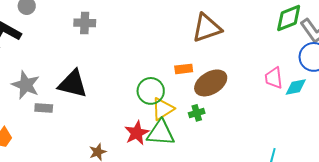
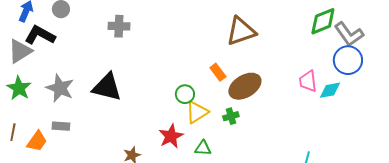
orange rectangle: (184, 69) -> (218, 72), turned 60
green circle: (151, 91) -> (185, 94), size x0.7
gray rectangle: (44, 108) -> (61, 126), moved
green triangle: (161, 133) -> (203, 148), moved, size x0.6

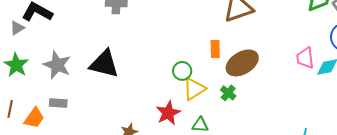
gray triangle: (20, 51) -> (17, 28), size x0.6
orange rectangle: (218, 72) -> (215, 49), turned 36
green cross: (231, 116) -> (228, 93), turned -35

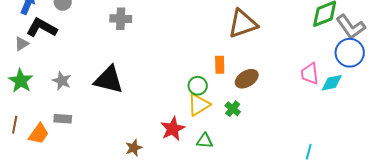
brown ellipse: (242, 63) -> (247, 79), size x0.7
gray star: (57, 65) -> (62, 81), size x0.7
green circle: (182, 71) -> (198, 86), moved

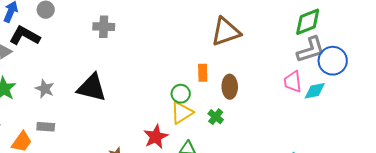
gray L-shape: (351, 27) -> (311, 50), moved, turned -72
brown ellipse: (247, 79) -> (230, 87), turned -60

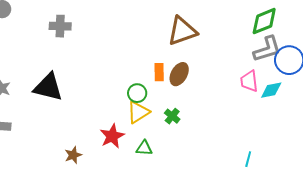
brown ellipse: (230, 87) -> (179, 74), moved, turned 30

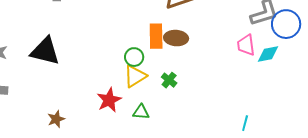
orange rectangle: (159, 72) -> (156, 36), size x1.4
brown ellipse: (179, 74) -> (176, 38), turned 65
brown star: (73, 155) -> (56, 119), moved

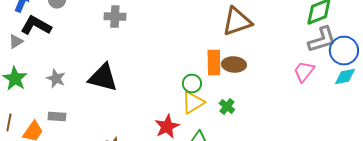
pink trapezoid: (246, 45) -> (304, 72), turned 45
cyan diamond: (268, 54) -> (345, 76), moved

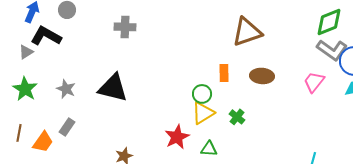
gray L-shape: (322, 40) -> (332, 50), turned 52
orange rectangle: (214, 62) -> (224, 73), size x0.7
brown ellipse: (234, 64) -> (262, 76), moved
gray rectangle: (57, 116) -> (67, 127), turned -60

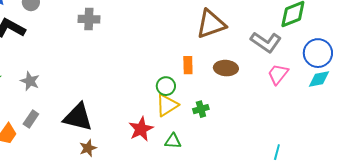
gray L-shape: (332, 50) -> (266, 42), moved
black triangle: (113, 88) -> (78, 117), moved
green cross: (237, 117) -> (201, 109), turned 35

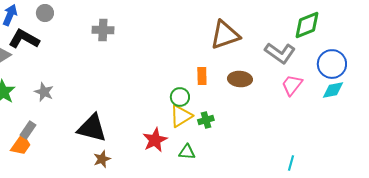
green cross: (201, 109) -> (206, 120), moved
gray rectangle: (31, 119) -> (28, 130), moved

